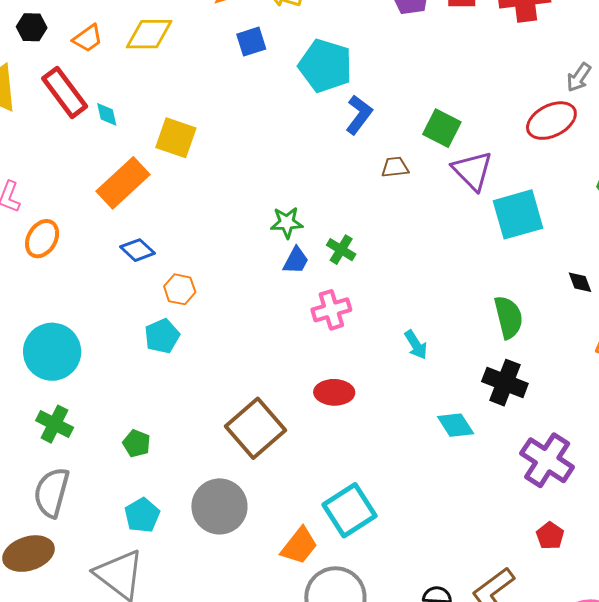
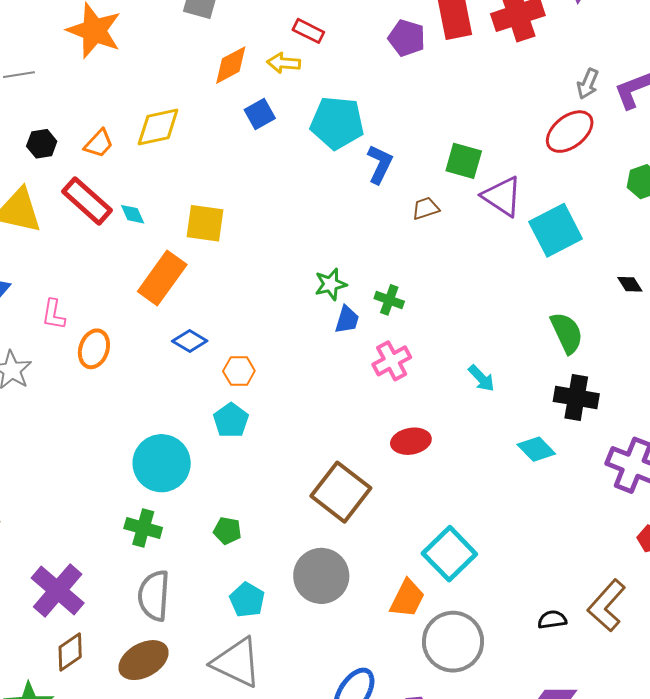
cyan circle: (52, 352) -> (162, 463), moved

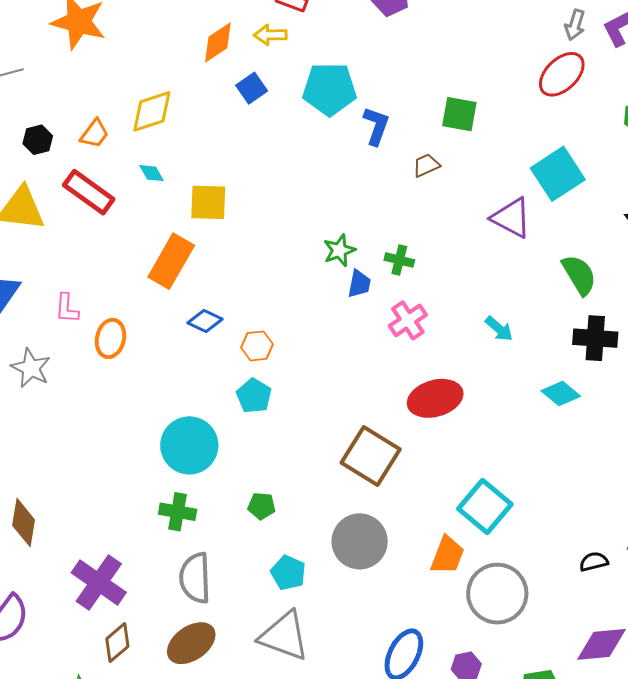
purple triangle: (502, 196) -> (511, 218), moved
cyan diamond: (133, 214) -> (152, 173), moved
red ellipse: (411, 441) -> (435, 398), size x1.4

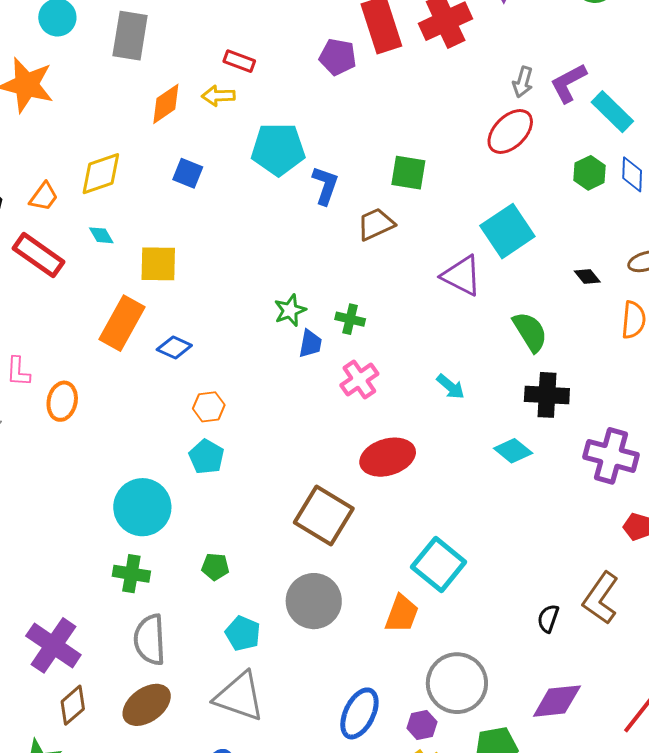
blue square: (252, 88) -> (188, 173), moved, turned -32
brown trapezoid: (426, 165) -> (376, 224), size x1.4
blue diamond: (205, 321) -> (174, 347), moved
black semicircle: (594, 562) -> (548, 618), turned -56
gray circle: (497, 594) -> (457, 683), moved

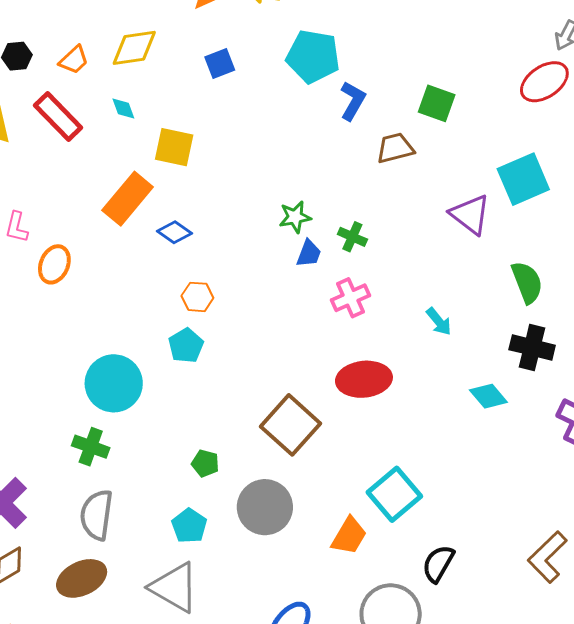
blue square: (188, 173) -> (220, 64), turned 36
green pentagon: (215, 567) -> (205, 463), moved
black semicircle: (548, 618) -> (438, 564), moved, size x1.4

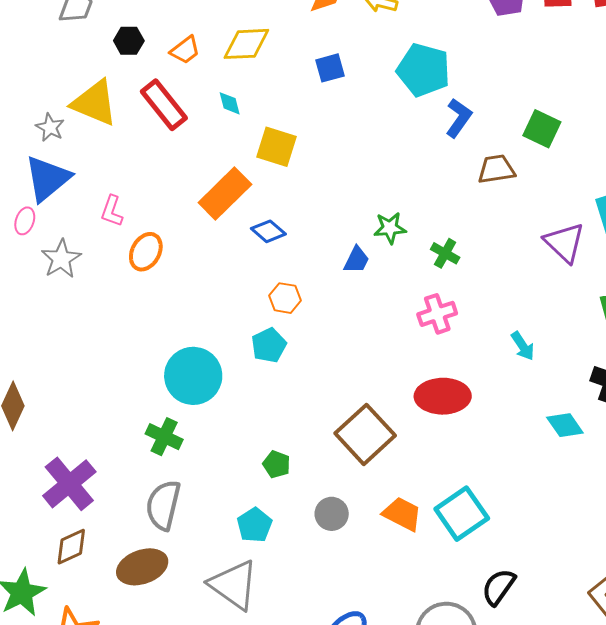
blue trapezoid: (309, 253) -> (356, 260), moved
gray circle: (265, 507) -> (332, 514), size x0.6
orange trapezoid: (349, 536) -> (402, 514), moved, turned -99

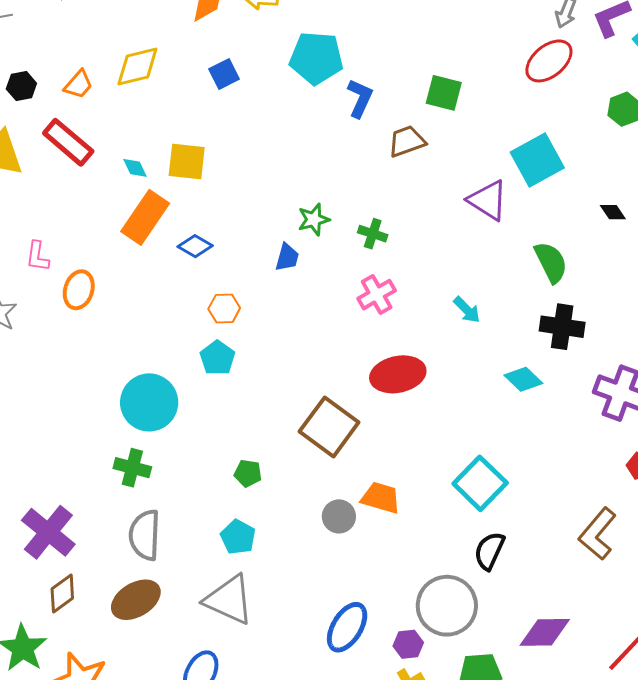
cyan diamond: (230, 103) -> (135, 168), moved
gray circle: (332, 514) -> (339, 516), moved
cyan square: (462, 514) -> (480, 483), moved

